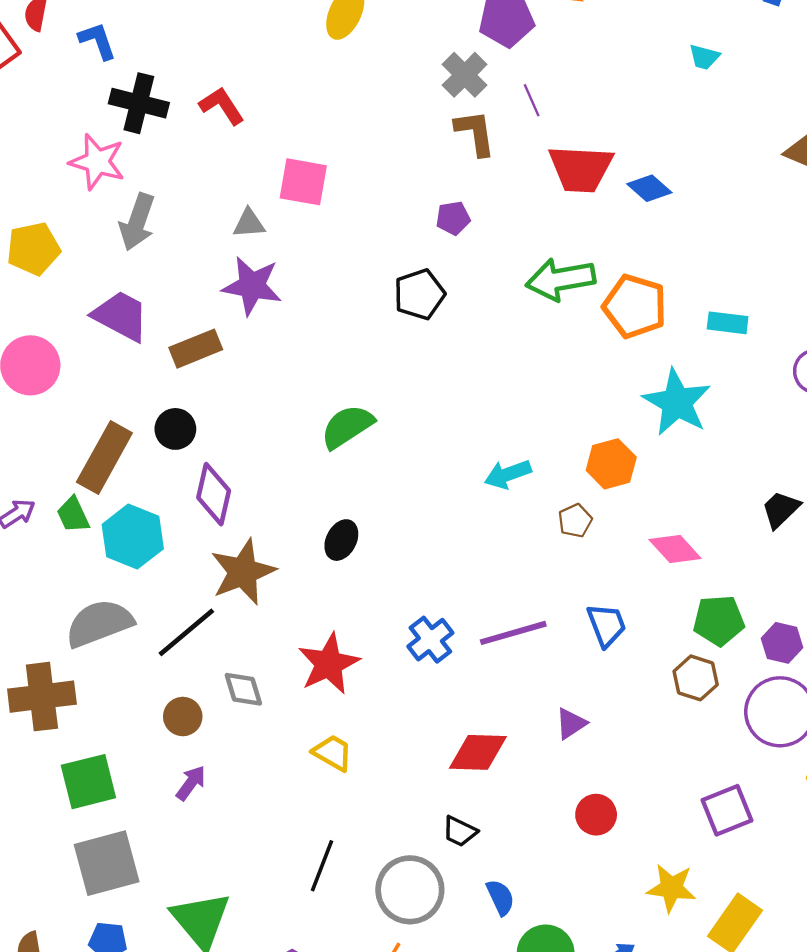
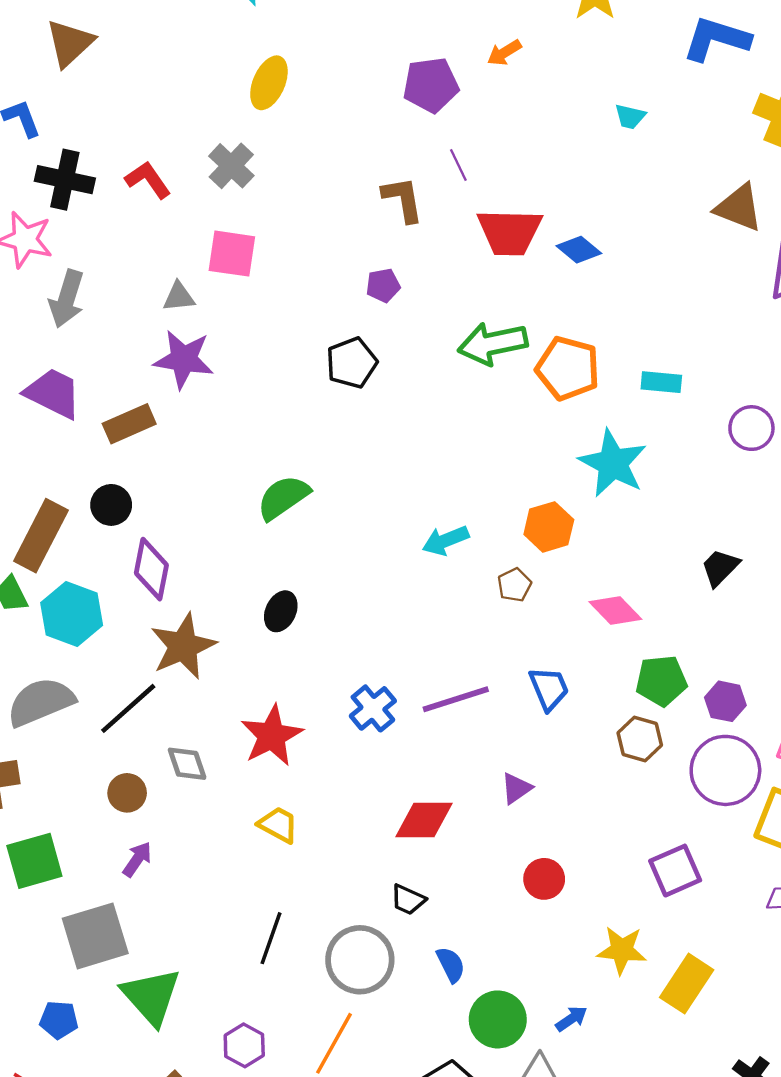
gray cross: (465, 75) -> (231, 166), moved
gray square: (107, 863) -> (95, 936), moved

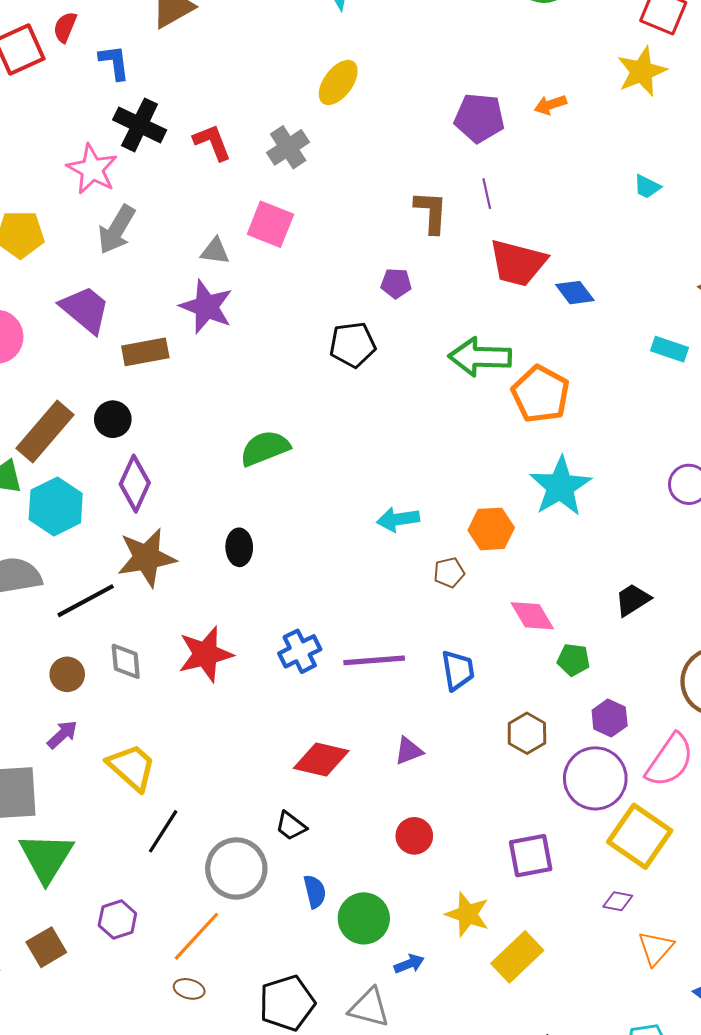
cyan rectangle: (661, 382) -> (669, 349), moved
black ellipse: (281, 611) -> (239, 547), turned -40
green pentagon: (661, 681) -> (574, 660), moved, size x0.7
yellow trapezoid: (278, 825) -> (132, 767), moved, size x1.4
green circle: (498, 1019) -> (364, 918), moved

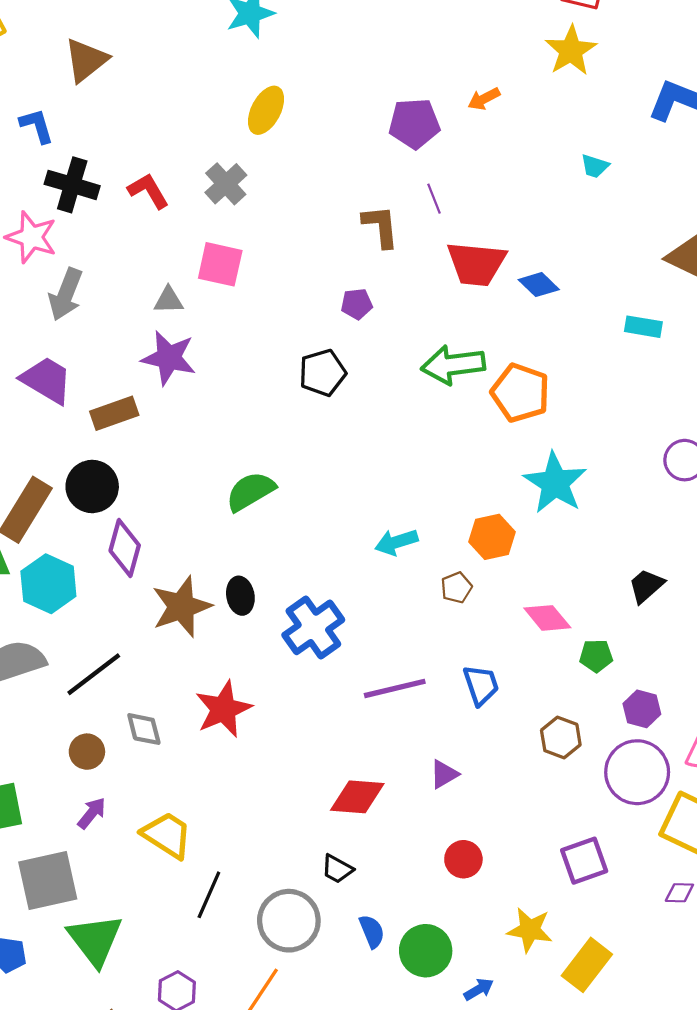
black circle: (113, 419) -> (92, 486), size x1.4
brown star: (147, 558) -> (181, 607), moved
blue cross: (300, 651) -> (313, 627), moved, size x1.4

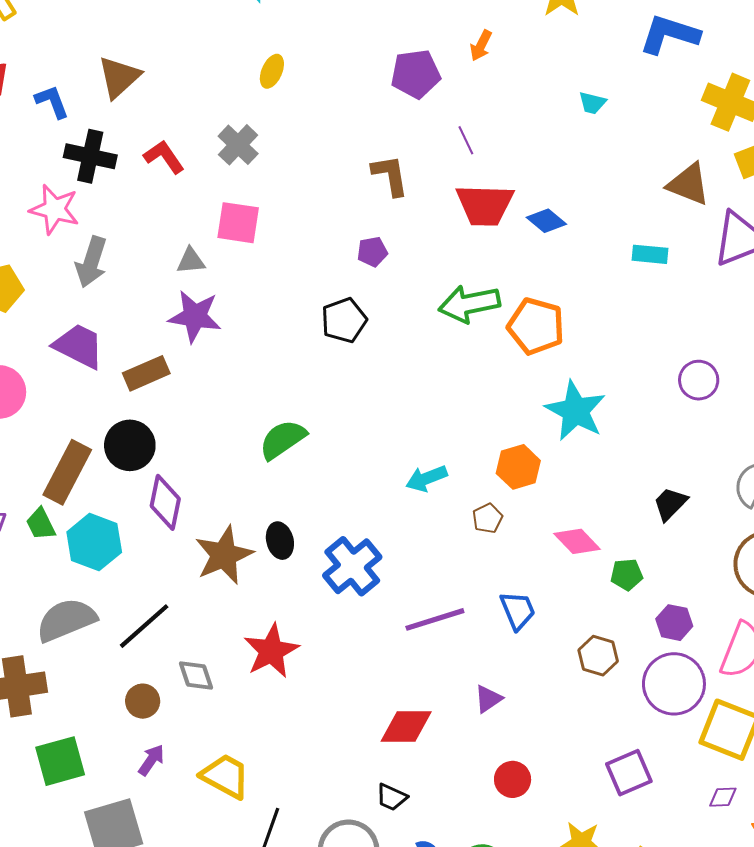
brown triangle: (86, 60) -> (119, 77), moved
orange arrow: (484, 99) -> (481, 46), turned -32
yellow ellipse: (266, 110) -> (272, 71), size x0.7
purple line: (434, 199) -> (466, 140), moved

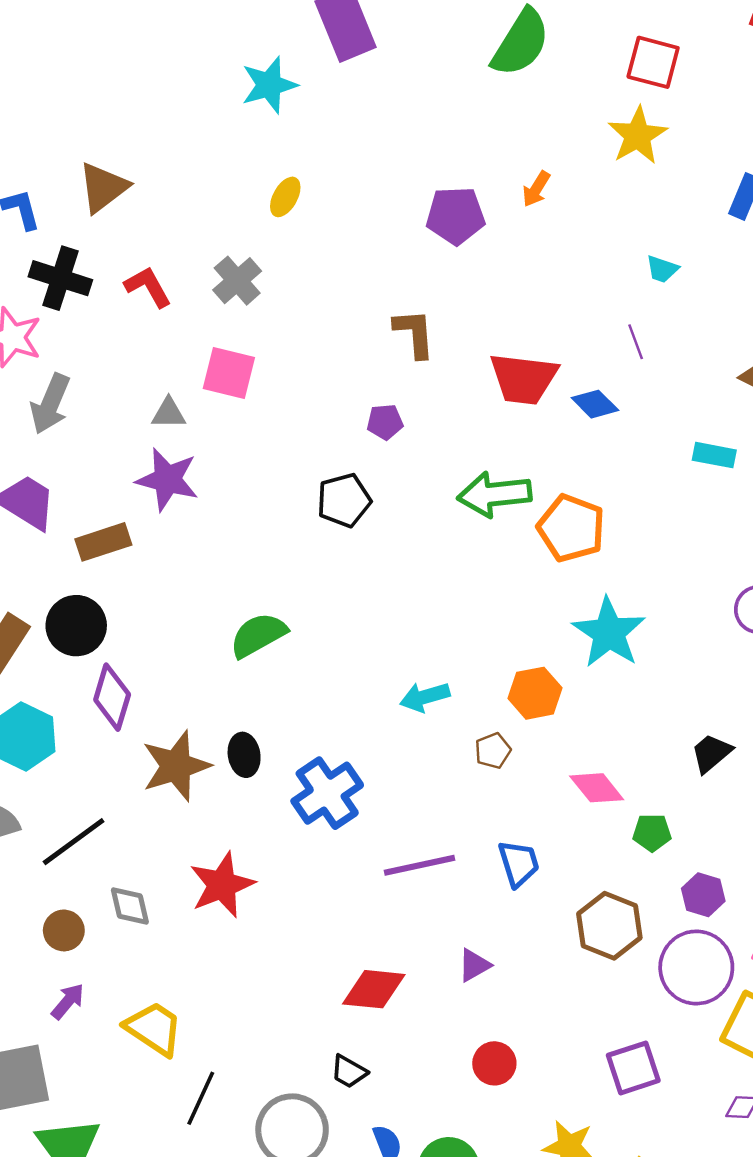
purple line: (466, 140) -> (636, 342), moved
brown hexagon: (598, 656) -> (609, 926), size x1.4

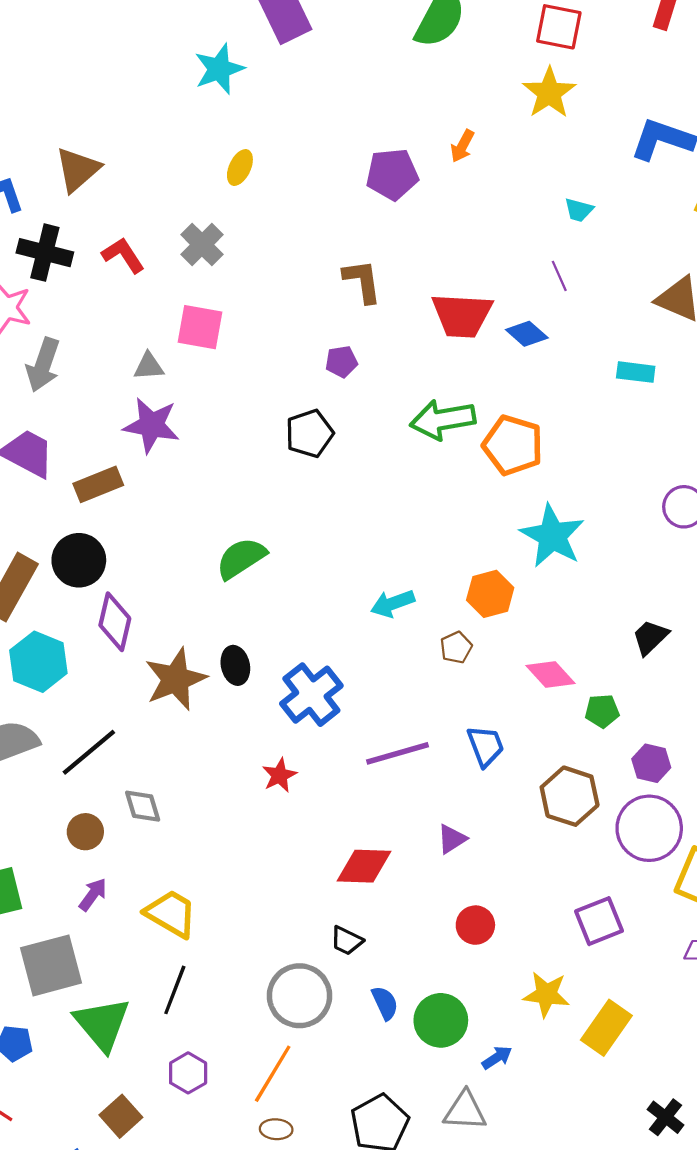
red star: (222, 885) -> (279, 775), moved, size x0.6
black line: (201, 1098) -> (175, 990), moved

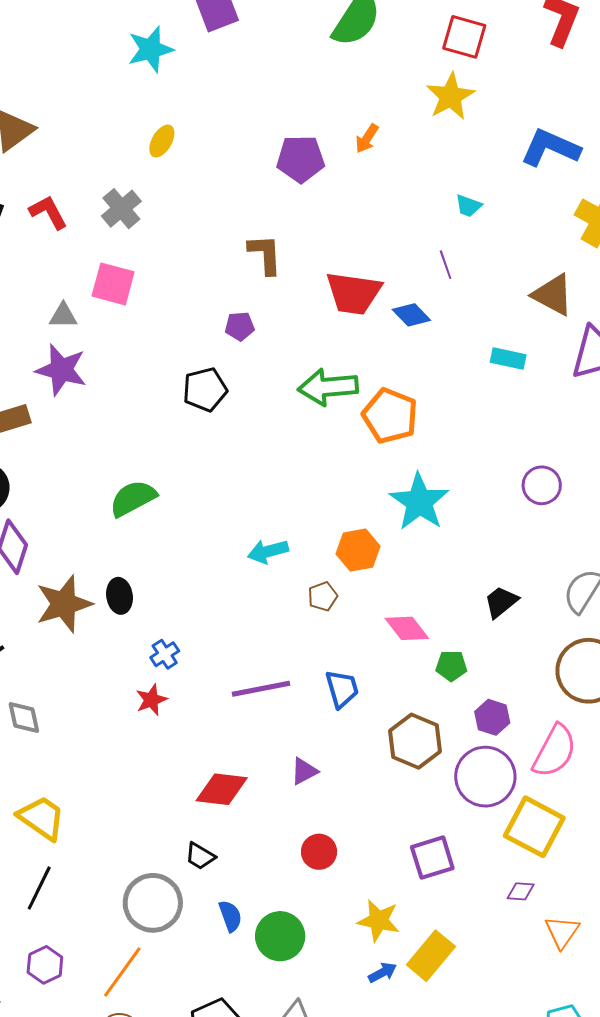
blue cross: (311, 695) -> (165, 654), moved, size x0.5
blue arrow: (497, 1057) -> (382, 972), moved

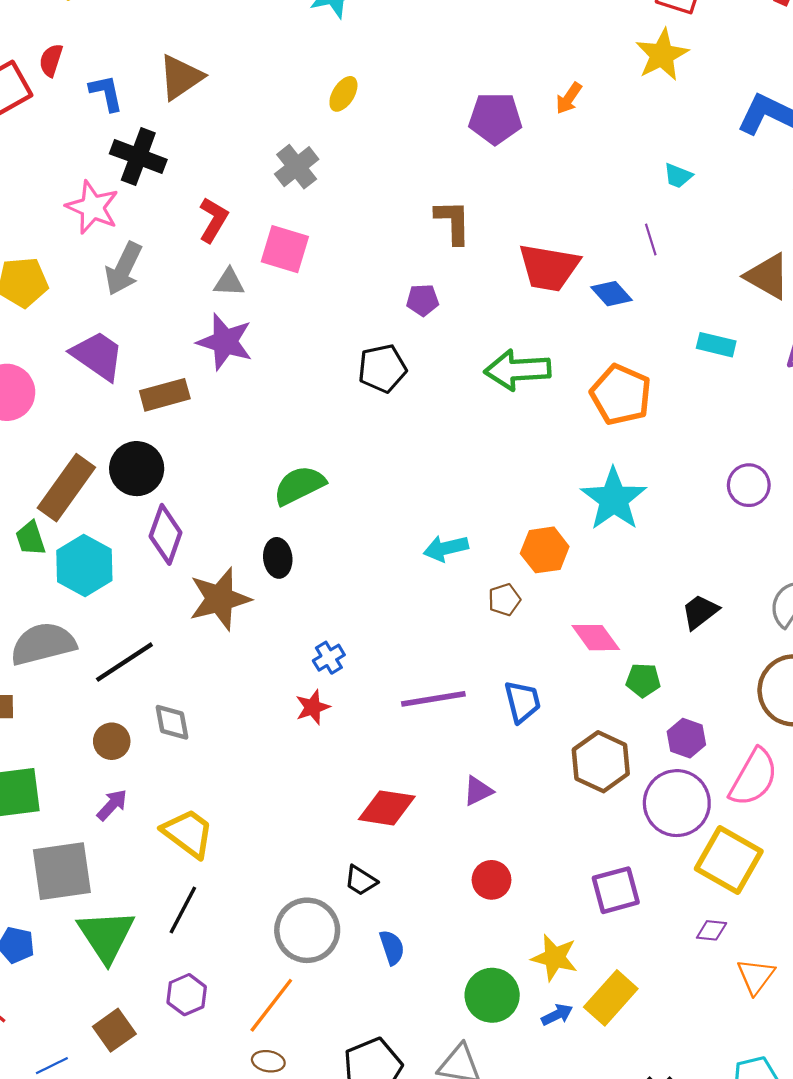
red L-shape: (48, 212) -> (213, 220), moved, turned 57
orange pentagon: (390, 416) -> (621, 395), moved
black ellipse: (120, 596) -> (278, 558), moved
green circle: (280, 936) -> (492, 995), moved

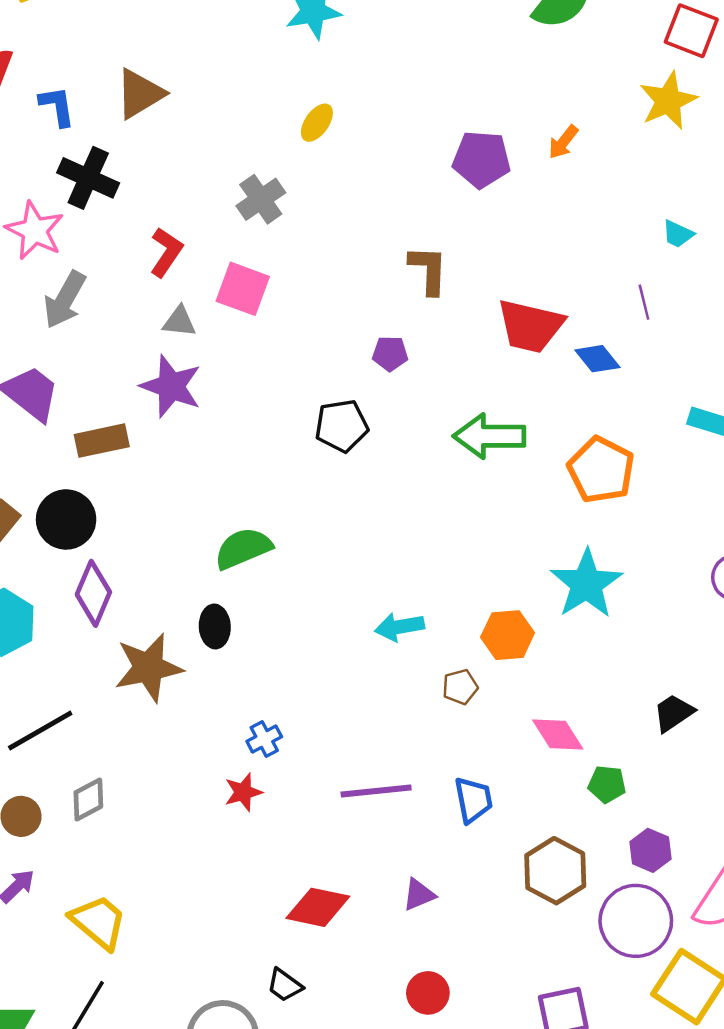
gray diamond: (172, 722) -> (88, 800), turned 69

